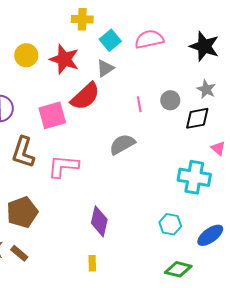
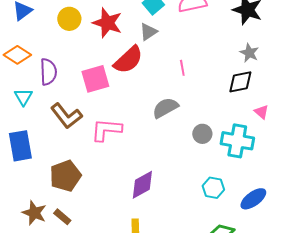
gray circle: (170, 100) -> (202, 134), moved
brown L-shape: (23, 152) -> (66, 116), turned -56
purple diamond: (99, 221) -> (142, 185), turned 48

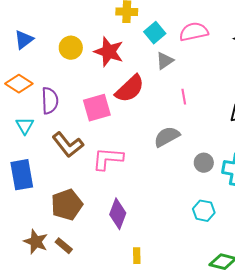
gray triangle: (148, 32) -> (165, 61), moved
purple diamond: (142, 185) -> (118, 214), moved, turned -40
cyan hexagon: (213, 188) -> (204, 211), moved

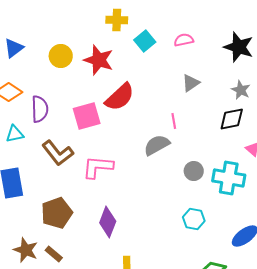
pink semicircle: (194, 32) -> (184, 40), size x0.7
gray triangle: (165, 61) -> (191, 83), moved
pink line: (184, 97) -> (174, 121), moved
cyan triangle: (25, 126) -> (15, 134), turned 48

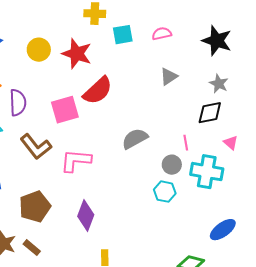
cyan square: (145, 41) -> (123, 35), turned 30
pink line: (174, 121) -> (186, 143), moved
cyan hexagon: (194, 219) -> (165, 192), moved

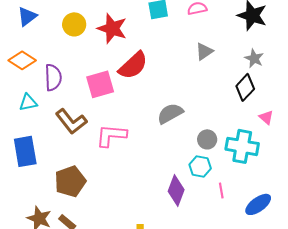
black diamond: (210, 113) -> (245, 87), turned -36
pink line: (186, 143) -> (221, 190), moved
purple diamond: (86, 216) -> (176, 190), moved

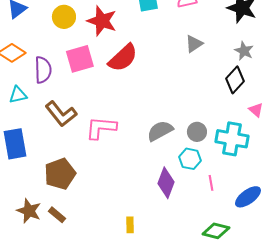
pink square: (100, 84) -> (80, 59), moved
gray semicircle: (170, 113) -> (160, 131), moved

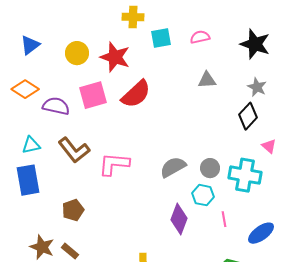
gray triangle: (194, 44) -> (207, 80), turned 30
purple semicircle: (43, 70) -> (56, 106), turned -76
cyan triangle: (18, 95) -> (31, 145), moved
brown pentagon: (60, 174) -> (73, 210), size x0.7

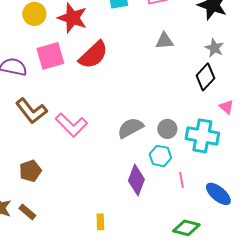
pink L-shape: (114, 164) -> (71, 125), turned -140
blue ellipse: (261, 233) -> (218, 194), turned 76

